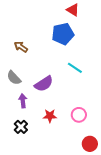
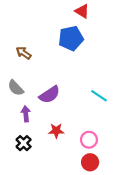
cyan line: (75, 68) -> (99, 96), moved
pink circle: (79, 115) -> (89, 140), moved
red circle: (90, 144) -> (90, 162), moved

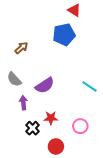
brown arrow: (24, 53) -> (21, 48), turned 104
black cross: (24, 143) -> (33, 128), moved
red circle: (90, 162) -> (56, 146), moved

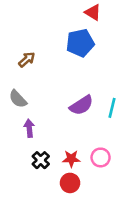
purple semicircle: (45, 85) -> (81, 105), moved
cyan line: (89, 86) -> (112, 108), turned 70
red star: (51, 118) -> (71, 159), moved

